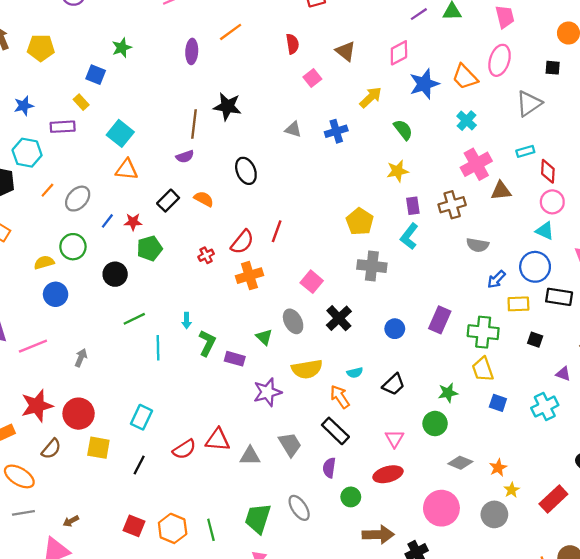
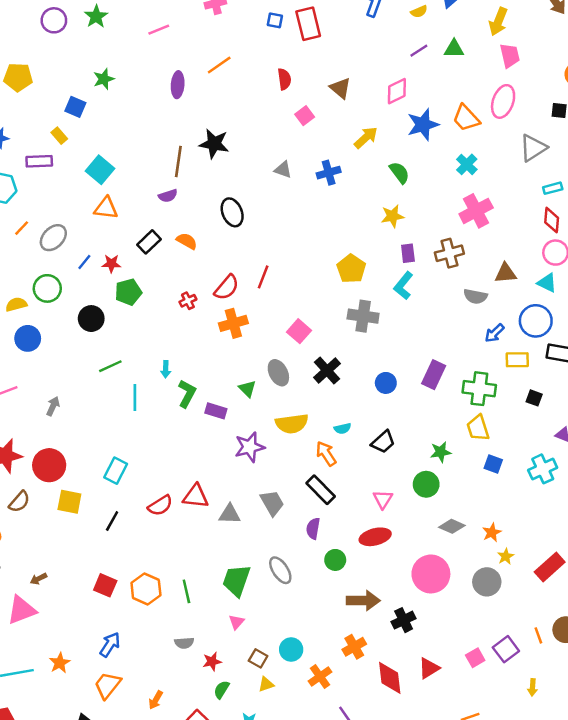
cyan rectangle: (525, 151) -> (553, 188), moved
brown triangle: (501, 191) -> (506, 273), moved

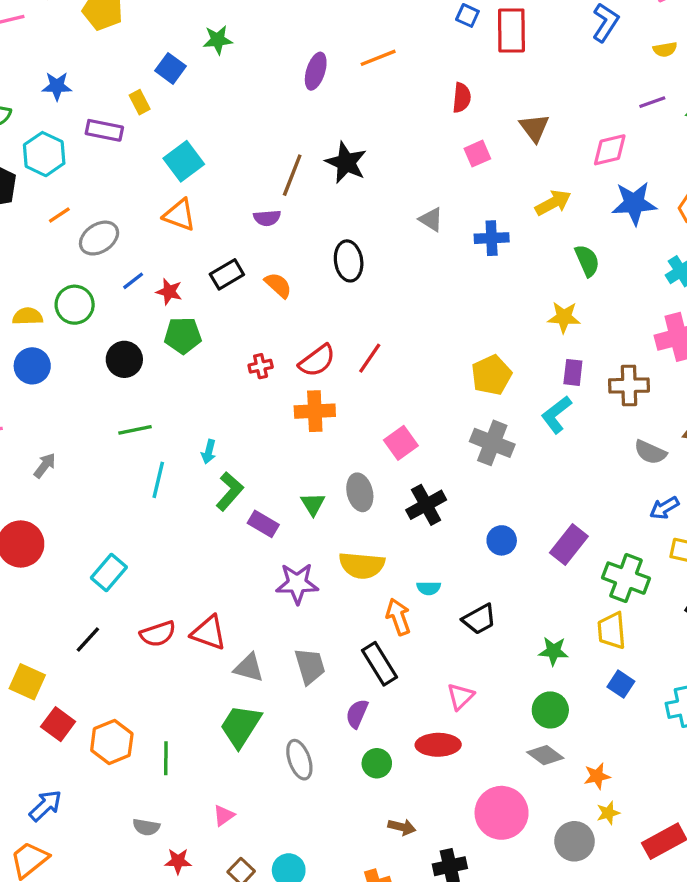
green circle: (426, 484) -> (550, 710), moved
yellow square: (69, 502) -> (27, 682), moved
green trapezoid: (236, 580) -> (241, 726), moved
brown arrow: (363, 600) -> (402, 827), size x0.6

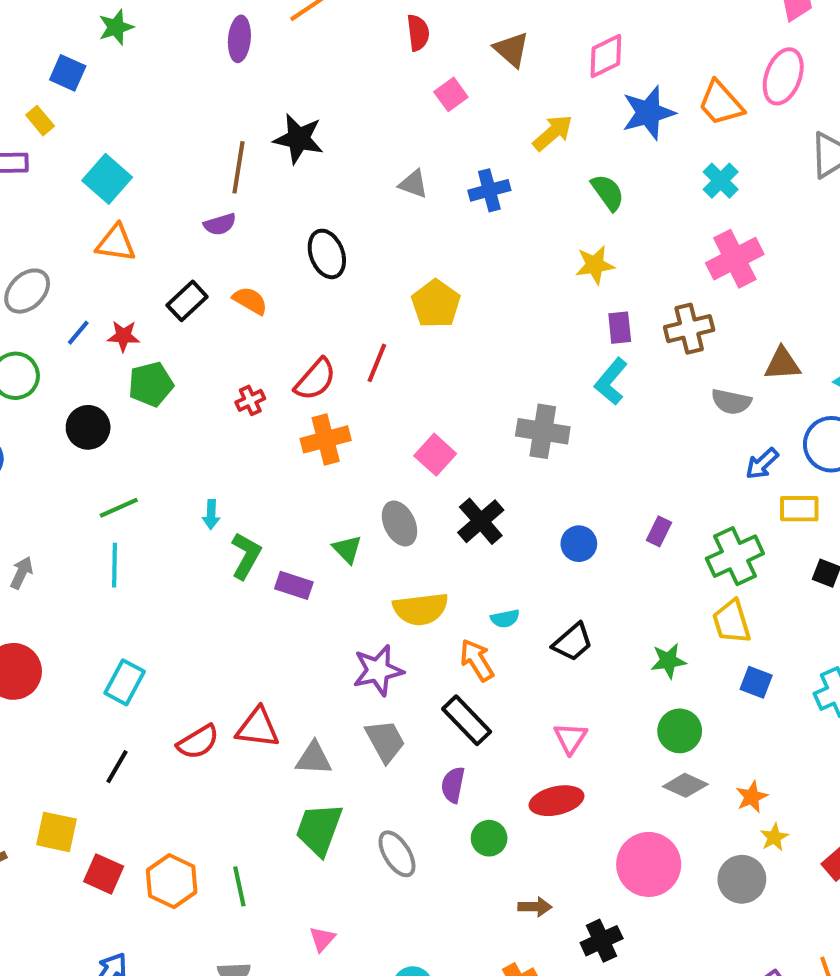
yellow pentagon: (491, 375) -> (436, 304), moved
cyan line: (158, 480) -> (115, 565), moved
purple rectangle: (569, 545) -> (659, 531), size x0.6
green cross: (626, 578) -> (735, 556), turned -33
purple star: (297, 583) -> (378, 670), moved

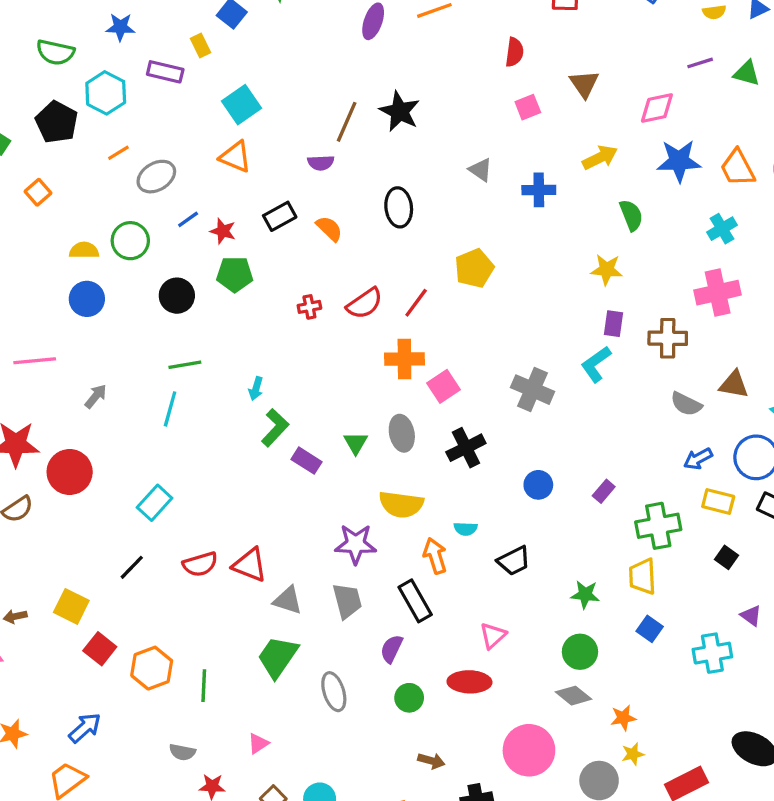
orange cross: (326, 439) -> (404, 359), moved

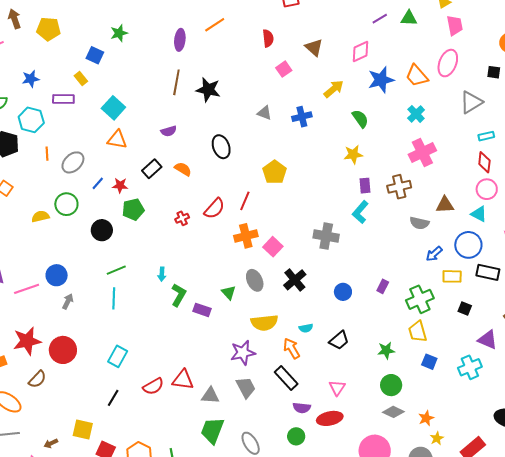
brown line: (347, 122) -> (176, 82), moved
orange line: (118, 153) -> (47, 154), turned -48
blue circle: (87, 299) -> (57, 275), moved
purple triangle: (751, 616) -> (488, 340), size x1.5
purple semicircle: (392, 649) -> (302, 408), moved, turned -96

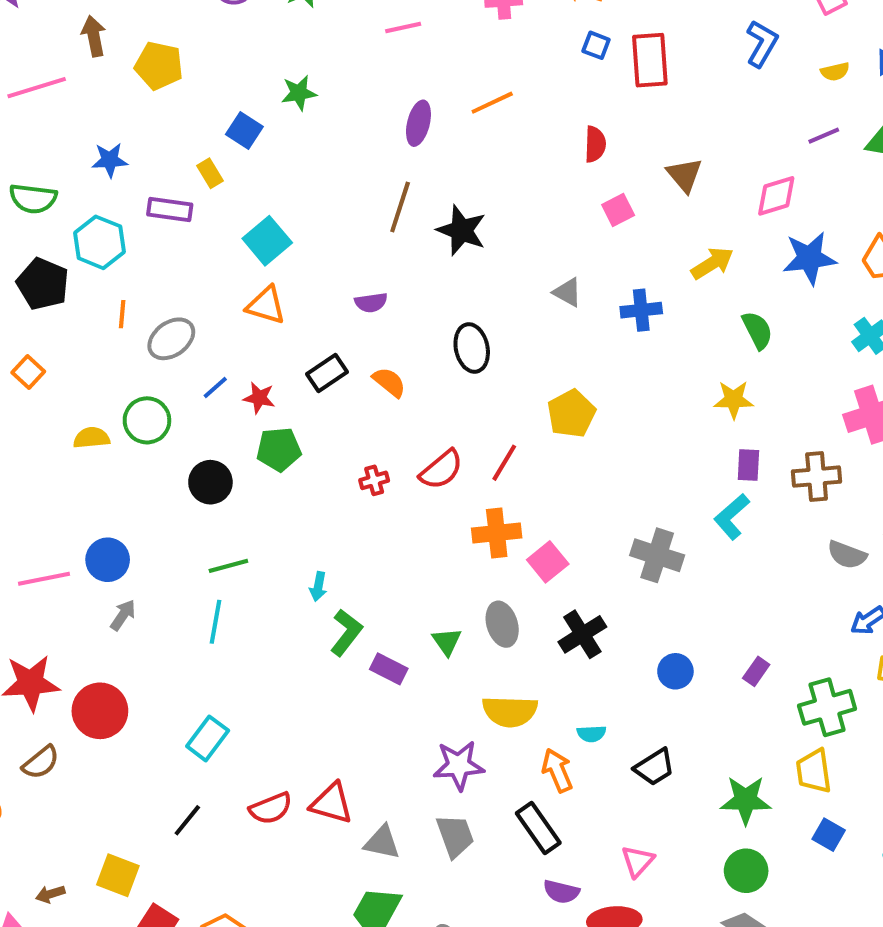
green star: (386, 350) -> (746, 800), size x1.4

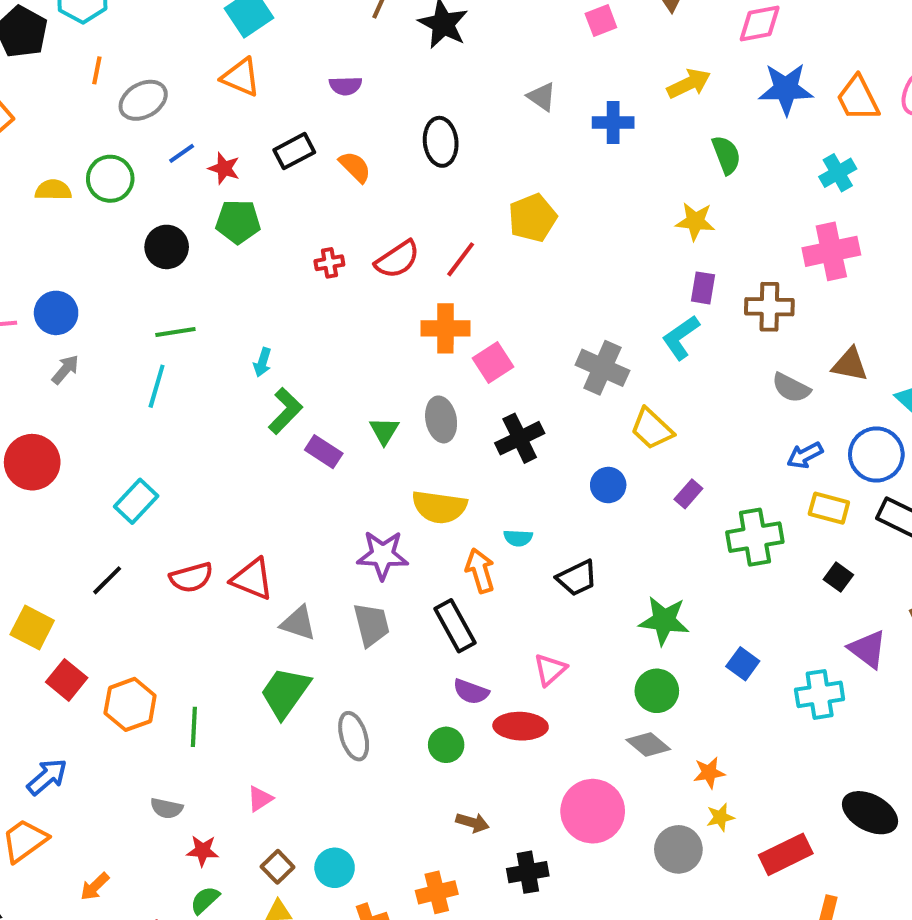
yellow trapezoid: (814, 771) -> (652, 429), moved, turned -45

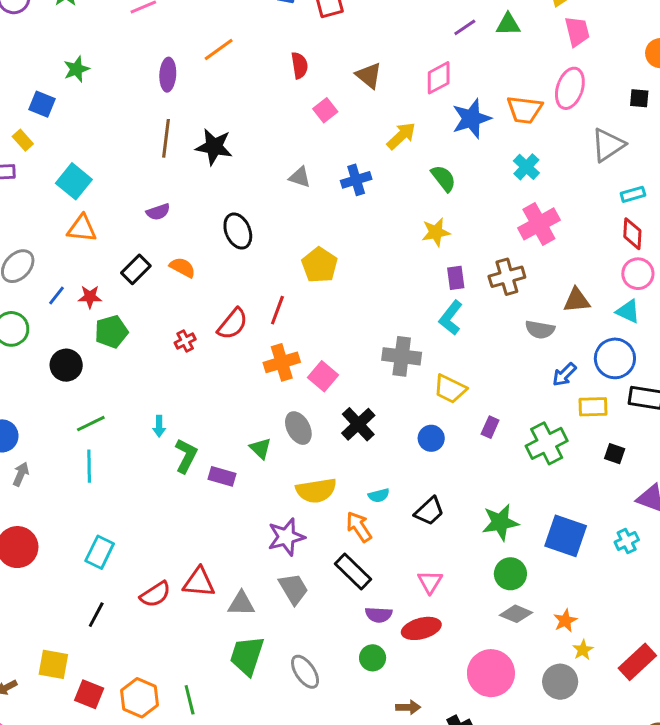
orange trapezoid: (858, 98) -> (525, 110), turned -39
blue square: (743, 664) -> (566, 536), size x1.8
cyan cross: (820, 694) -> (627, 541), size x0.7

